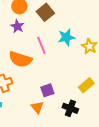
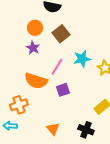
pink line: (41, 45) -> (57, 67), turned 54
purple square: (47, 90) -> (63, 90), moved

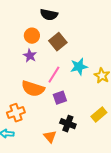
black cross: (86, 130) -> (68, 124), moved

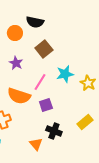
orange circle: (32, 36) -> (15, 33), moved

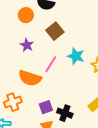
cyan star: (65, 74) -> (76, 56), turned 30
purple square: (46, 105) -> (46, 107), moved

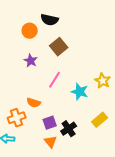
cyan star: (76, 56) -> (80, 92), moved
orange semicircle: (30, 78) -> (34, 103), moved, size x0.6
black cross: (65, 113) -> (69, 129), turned 35

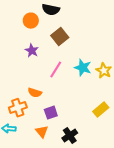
cyan star: (80, 92) -> (83, 68), moved
black cross: (69, 129) -> (70, 136), moved
orange triangle: (51, 142) -> (42, 132), moved

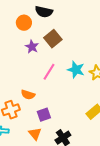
purple star: (32, 51) -> (32, 47), moved

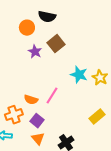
pink line: (49, 72) -> (52, 96), moved
purple square: (44, 115) -> (37, 121), moved, turned -32

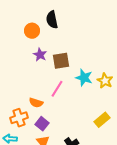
black semicircle: (47, 17) -> (52, 20), turned 66
brown square: (56, 44) -> (61, 61), moved, turned 30
pink line: (52, 96) -> (57, 89), moved

